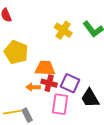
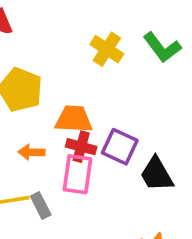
orange arrow: (33, 87) -> (31, 152), moved
pink rectangle: (60, 104) -> (77, 174), moved

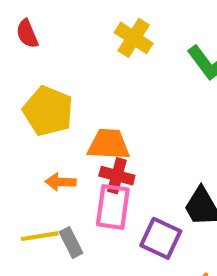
yellow cross: (107, 49) -> (134, 38), moved
purple square: (120, 147) -> (161, 238), moved

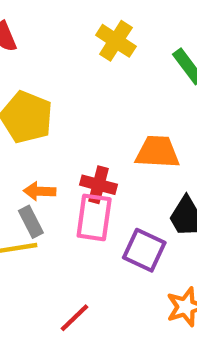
orange trapezoid: (109, 144) -> (157, 152), moved
gray rectangle: (71, 242) -> (31, 222), moved

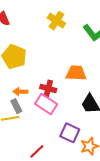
pink rectangle: (94, 217) -> (46, 104), turned -65
purple square: (144, 250) -> (70, 133), moved

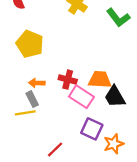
orange trapezoid: (76, 73) -> (100, 80), moved
pink rectangle: (46, 104) -> (81, 97), moved

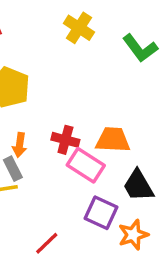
orange arrow: (37, 83) -> (20, 145), turned -84
black trapezoid: (115, 97) -> (138, 186), moved

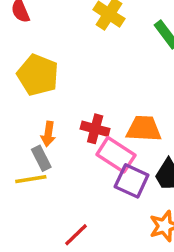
purple square: (101, 213) -> (132, 181), moved

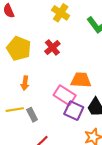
red cross: (95, 129) -> (52, 47), moved, turned 35
gray rectangle: (41, 158) -> (32, 115), moved

